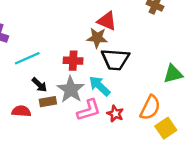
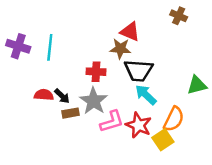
cyan line: (27, 58) -> (50, 47), moved, turned -60
cyan arrow: (100, 86) -> (146, 95), moved
red semicircle: (21, 111) -> (44, 95), moved
red star: (115, 114) -> (139, 125), size x1.5
yellow square: (166, 128) -> (163, 140), moved

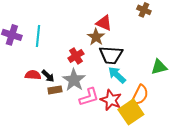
brown star: (120, 49) -> (96, 37), turned 30
red cross: (96, 72) -> (76, 56), turned -35
yellow square: (163, 140) -> (131, 112), size x1.4

